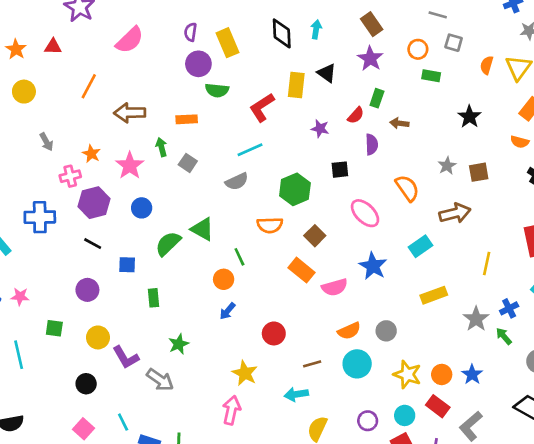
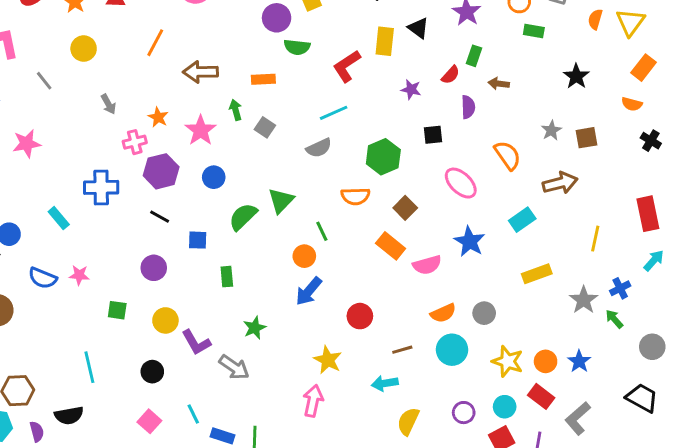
green triangle: (202, 229) -> (281, 201), turned 45
blue arrow: (228, 311) -> (309, 291), size x1.5
cyan line: (19, 355) -> (89, 367), moved

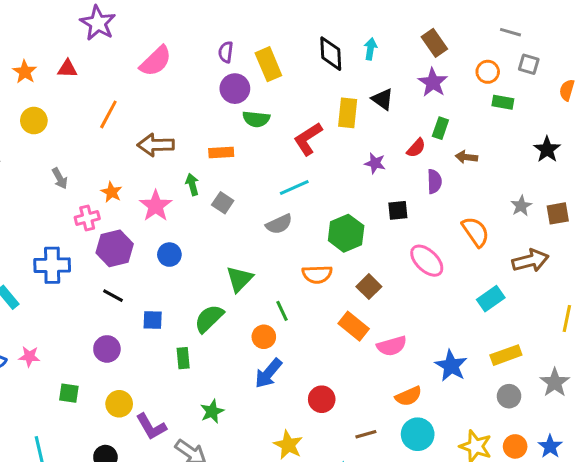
green semicircle: (243, 217) -> (209, 319), moved
blue star: (470, 241) -> (451, 366), moved
gray circle: (484, 313) -> (509, 396), moved

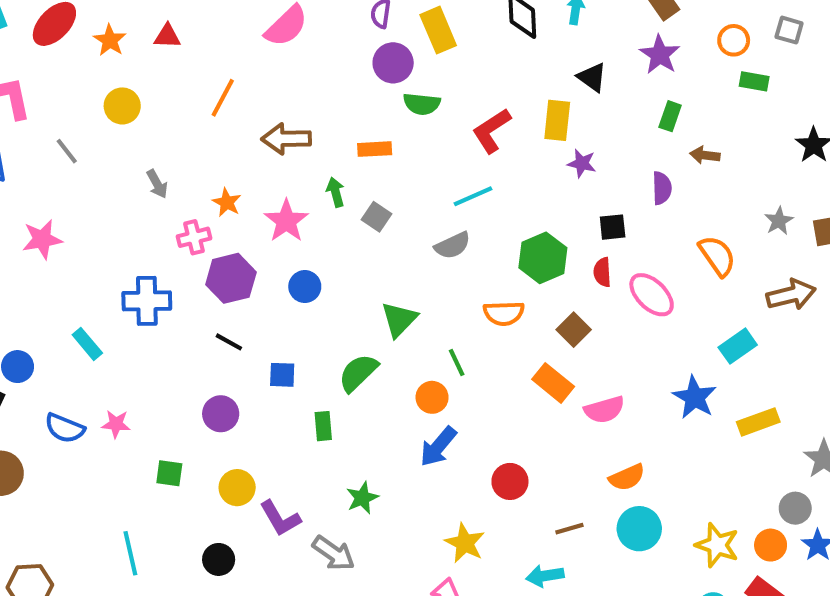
yellow rectangle: (348, 113) -> (557, 120), moved
red semicircle: (416, 148) -> (602, 272), moved, turned 135
blue star: (451, 366) -> (695, 397), moved
gray circle: (509, 396) -> (795, 508), moved

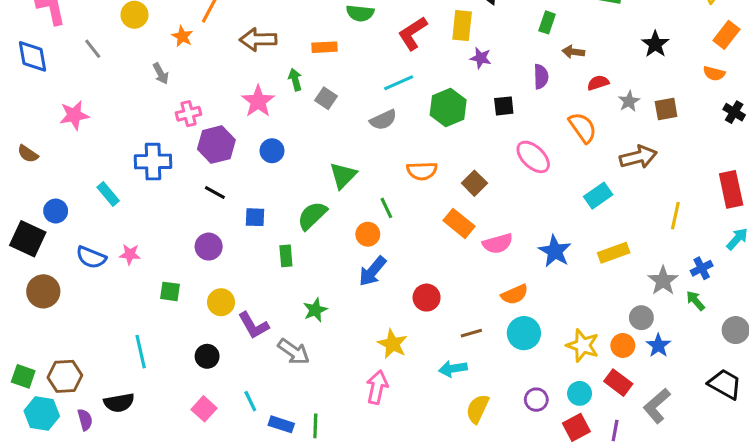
orange star: (227, 202) -> (182, 36), moved
green hexagon: (543, 258) -> (448, 107), moved
red semicircle: (602, 272) -> (598, 83), moved, turned 75
blue star: (695, 397) -> (555, 251), moved

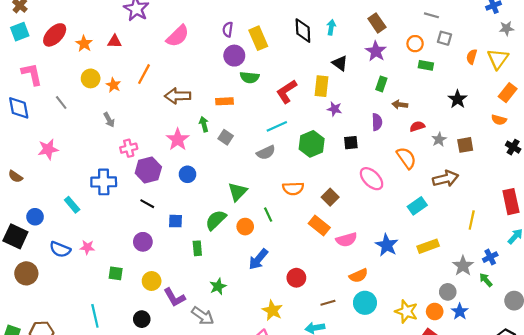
orange star: (182, 36) -> (113, 85), moved
orange circle: (368, 234) -> (245, 227), moved

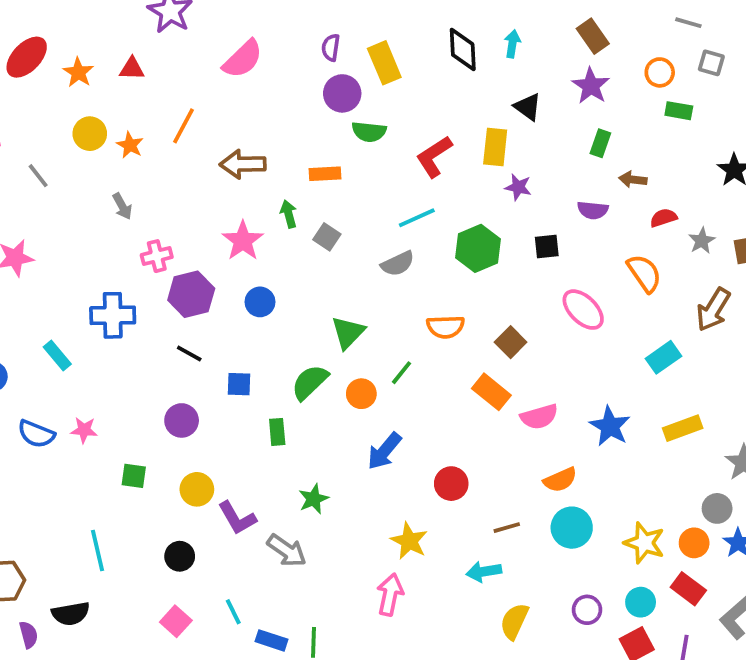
purple semicircle: (377, 122) -> (593, 210), turned 98
brown arrow: (446, 179) -> (713, 310), turned 135
green line: (268, 215) -> (401, 373), turned 64

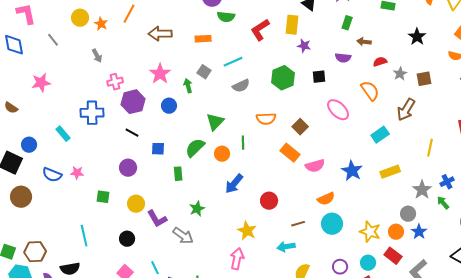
green arrow: (289, 214) -> (188, 86), moved
cyan line: (417, 218) -> (233, 62), moved
green line: (401, 373) -> (243, 143), turned -40

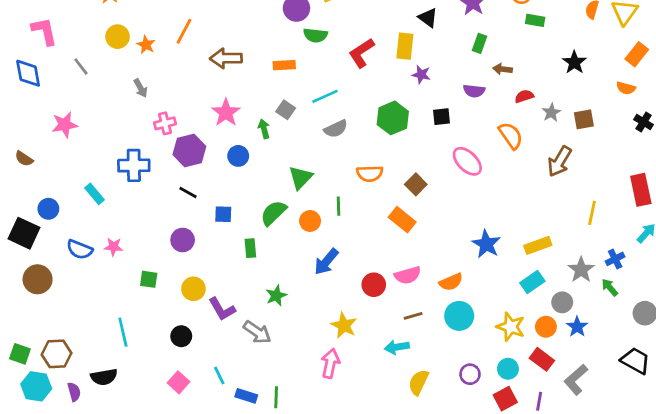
cyan rectangle: (380, 135) -> (532, 282), moved
pink semicircle: (315, 166) -> (408, 275), moved

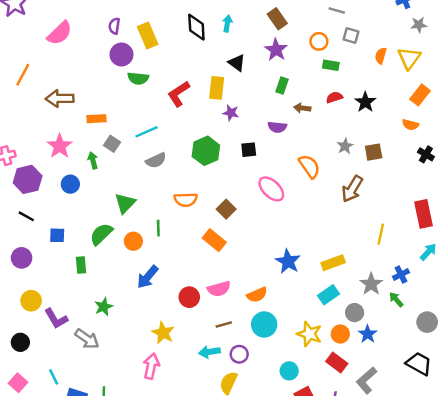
orange rectangle: (284, 65) -> (96, 119), moved
red semicircle: (524, 96) -> (334, 97), moved
cyan circle: (508, 369) -> (289, 371), moved
purple circle: (470, 374) -> (239, 354), moved

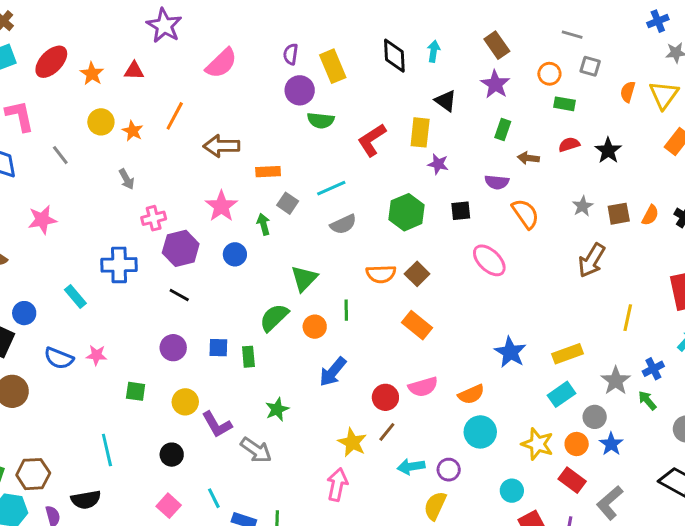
orange semicircle: (410, 125) -> (650, 215), moved, turned -77
orange semicircle: (309, 166) -> (525, 214), moved
brown square: (226, 209) -> (417, 274), moved
blue square: (57, 235) -> (218, 348), moved
brown line: (224, 324) -> (387, 432), moved, turned -35

